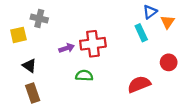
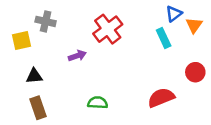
red cross: (93, 44) -> (108, 29), moved, turned -30
black triangle: (29, 66) -> (34, 76), turned -40
green semicircle: (84, 76) -> (98, 103), moved

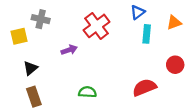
blue triangle: (174, 14) -> (138, 12), moved
orange triangle: (194, 25) -> (174, 23), turned 35
cyan rectangle: (164, 38) -> (147, 34), turned 30
black triangle: (34, 76) -> (30, 68), turned -35

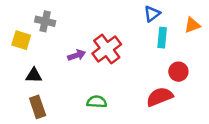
red cross: (97, 26) -> (107, 49), moved
yellow square: (19, 36) -> (21, 40), turned 30
red circle: (175, 65) -> (178, 72), moved
black triangle: (30, 68) -> (34, 75), turned 42

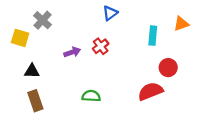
blue triangle: (152, 14) -> (110, 13), moved
gray cross: (45, 21) -> (43, 20), turned 30
red cross: (107, 49) -> (101, 46), size x0.6

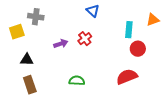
blue triangle: (110, 13) -> (93, 11), turned -40
gray cross: (43, 20) -> (36, 17), turned -35
yellow square: (20, 38) -> (17, 32), turned -35
red circle: (168, 68) -> (138, 49), moved

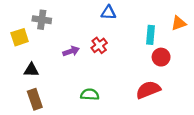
blue triangle: (93, 11) -> (108, 13), turned -40

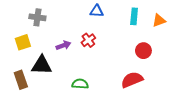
cyan rectangle: (151, 35) -> (134, 16), moved
yellow square: (20, 37) -> (23, 42), moved
black triangle: (31, 70) -> (42, 65), moved, size x1.5
brown rectangle: (35, 99) -> (21, 80), moved

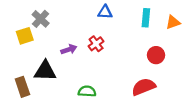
gray cross: (37, 17) -> (41, 19), turned 35
yellow square: (23, 42) -> (25, 36), moved

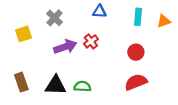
gray cross: (41, 19) -> (55, 18), moved
purple arrow: (69, 49) -> (65, 47), size x1.5
red circle: (156, 55) -> (136, 52), moved
black triangle: (45, 71) -> (56, 85), moved

